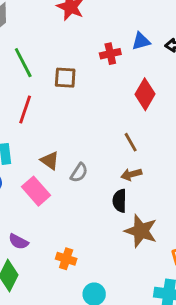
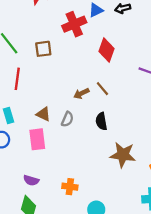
red cross: (110, 54) -> (74, 24), size x1.5
brown arrow: (131, 174) -> (81, 93), moved
pink rectangle: (36, 191) -> (37, 139), turned 45
black semicircle: (120, 201) -> (101, 121), moved

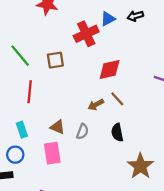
red diamond: (106, 50) -> (110, 70), moved, turned 60
brown star: (123, 155) -> (140, 166), turned 30

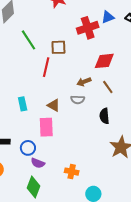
red line: (30, 92) -> (46, 67), moved
brown arrow: (96, 105) -> (84, 82), moved
gray semicircle: (82, 131) -> (78, 100), moved, turned 64
blue circle: (15, 155) -> (28, 148), moved

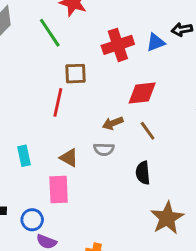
blue triangle: (108, 17) -> (156, 42), moved
green line: (28, 40) -> (50, 33), moved

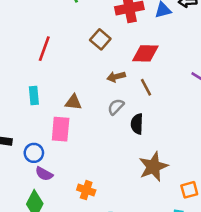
brown square: (75, 74) -> (100, 39), moved, turned 36
red line: (58, 102) -> (44, 49), moved
gray semicircle: (104, 149) -> (116, 107), moved, turned 126
brown triangle: (69, 158) -> (73, 102), turned -30

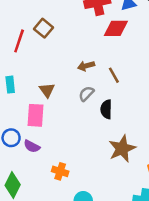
brown square: (100, 39) -> (43, 28), moved
red diamond: (145, 53) -> (116, 28), moved
brown triangle: (73, 102) -> (47, 90), turned 49
purple semicircle: (44, 174) -> (32, 146), moved

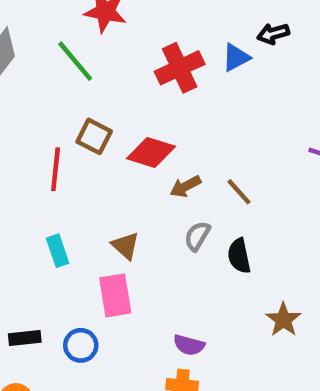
red diamond: (116, 28) -> (151, 153), moved, turned 30
purple semicircle: (32, 146) -> (189, 345), moved
brown star: (122, 149) -> (283, 320), size x0.7

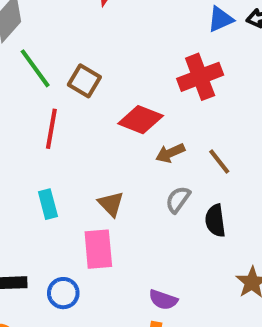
blue triangle: (236, 57) -> (220, 19), moved
green line: (75, 61) -> (35, 68), moved
red cross: (180, 68) -> (200, 77), moved
brown square: (94, 136) -> (84, 81), moved

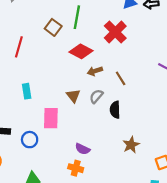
green line: (35, 68) -> (77, 17), moved, turned 40
red cross: (200, 77) -> (115, 32), turned -30
red line: (51, 129) -> (19, 47), moved
brown triangle: (111, 204) -> (73, 96), moved

